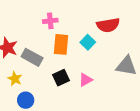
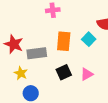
pink cross: (50, 21) -> (53, 10), moved
gray rectangle: (32, 57) -> (37, 53), turned -36

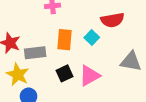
yellow star: (21, 73) -> (18, 75), size x1.5
pink triangle: (87, 74) -> (90, 76), size x1.5

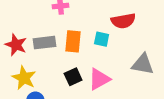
cyan square: (92, 37) -> (102, 39), turned -32
gray rectangle: (35, 53) -> (45, 43), moved

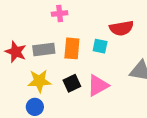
yellow star: (24, 78) -> (39, 81), moved, turned -30

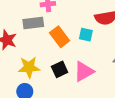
orange rectangle: (72, 48) -> (60, 37), turned -42
gray rectangle: (44, 50) -> (33, 23), moved

